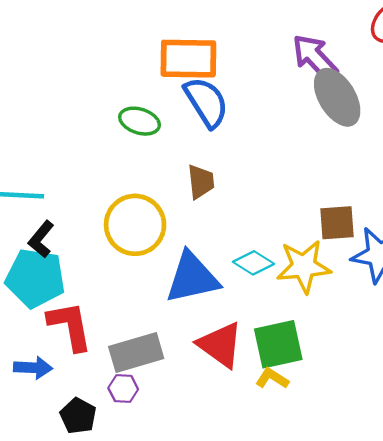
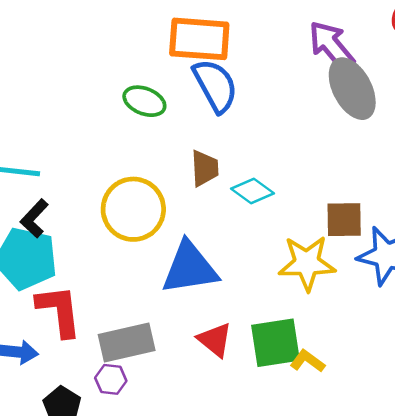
cyan diamond: (253, 263) -> (253, 191), moved
red triangle: (220, 345) -> (215, 340), size x0.7
yellow L-shape: (272, 378) -> (308, 361), moved

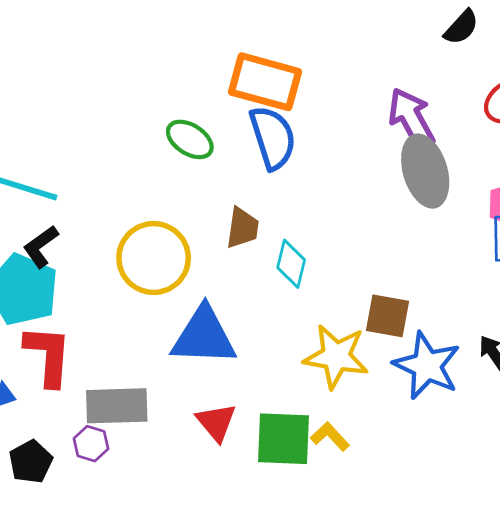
cyan diamond: (253, 191) -> (291, 264), turned 57
yellow L-shape: (308, 361) -> (330, 437), moved

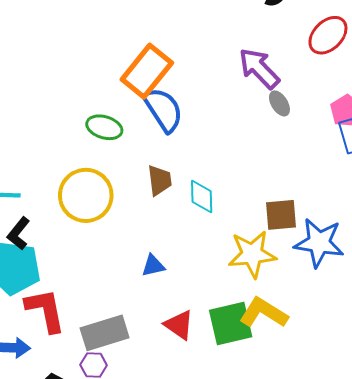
orange rectangle: (265, 82) -> (147, 71), turned -51
gray ellipse: (425, 171) -> (279, 103), size x0.5
yellow circle: (154, 258) -> (86, 195), moved
blue triangle: (204, 336) -> (153, 266), size x0.5
yellow L-shape: (330, 437) -> (264, 313), size x1.6

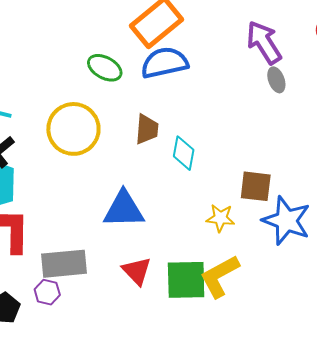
blue semicircle: (163, 110) -> (165, 63), turned -81
yellow star: (252, 254) -> (220, 218), size x0.6
blue triangle: (153, 266) -> (124, 209), size x1.8
yellow L-shape: (264, 313) -> (220, 276), turned -72

